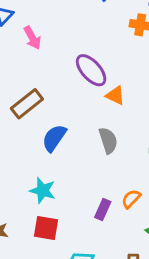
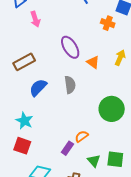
orange triangle: (115, 95) -> (93, 62), moved
gray semicircle: (108, 140) -> (70, 85), moved
purple rectangle: (103, 210) -> (67, 148), moved

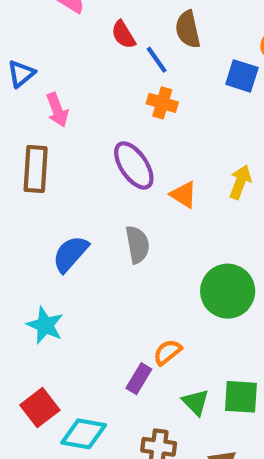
orange cross: (108, 23) -> (162, 103), moved
brown rectangle: (24, 62) -> (36, 169), moved, turned -55
red square: (22, 146) -> (40, 408), moved, turned 36

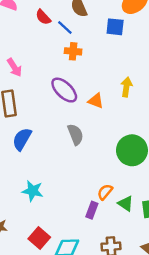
blue semicircle: (70, 254) -> (22, 139), moved
green triangle: (196, 402) -> (126, 204), moved

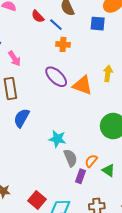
orange triangle: (96, 101) -> (82, 85), size x1.5
gray semicircle: (75, 134) -> (70, 158), moved
cyan star: (33, 191) -> (57, 139), moved

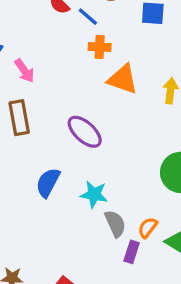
purple ellipse: (56, 77) -> (85, 132), moved
orange triangle: (82, 85) -> (123, 79), moved
blue semicircle: (22, 118) -> (48, 183), moved

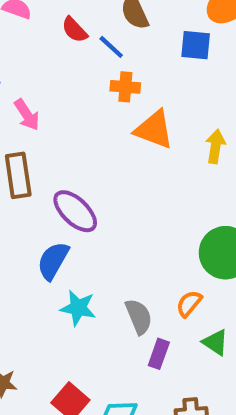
purple ellipse: (85, 132) -> (75, 211), moved
cyan star: (94, 194) -> (78, 308), moved
orange semicircle: (148, 228) -> (189, 304), moved

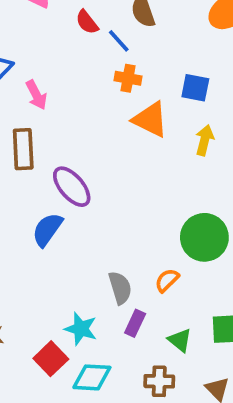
blue square: (196, 45) -> (195, 88), moved
cyan star: (78, 308) -> (81, 329), moved
green triangle: (215, 342) -> (180, 340), moved

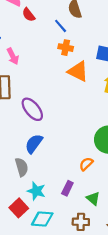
red semicircle: (87, 22) -> (29, 15), moved
blue semicircle: (47, 230) -> (34, 144), moved
gray semicircle: (120, 288) -> (22, 167), moved

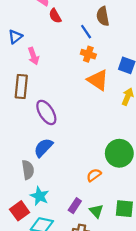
purple rectangle: (67, 188) -> (75, 206), moved

